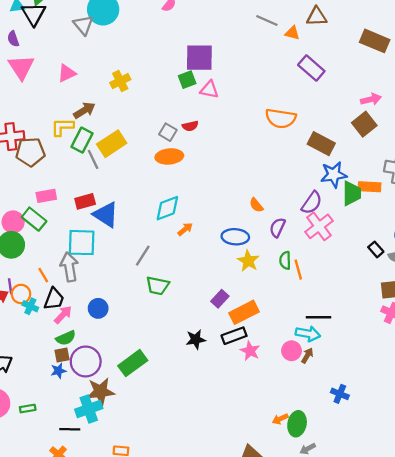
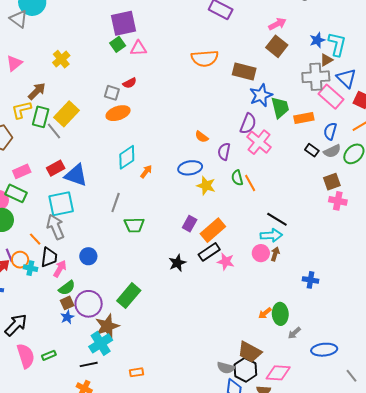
orange rectangle: (369, 187) -> (304, 118), moved
black line: (318, 317) -> (277, 219), turned 45

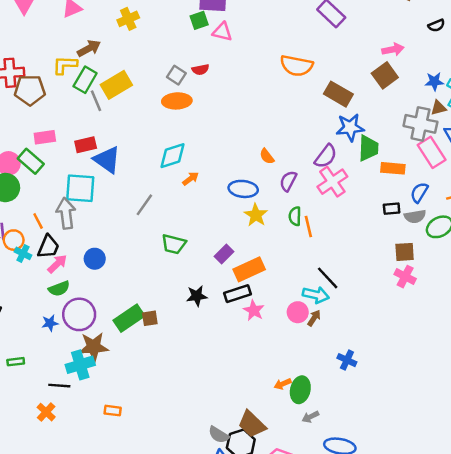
black rectangle: (312, 150) -> (392, 209), turned -56
green trapezoid: (134, 225) -> (174, 244), moved
brown square: (67, 303) -> (150, 318), moved

